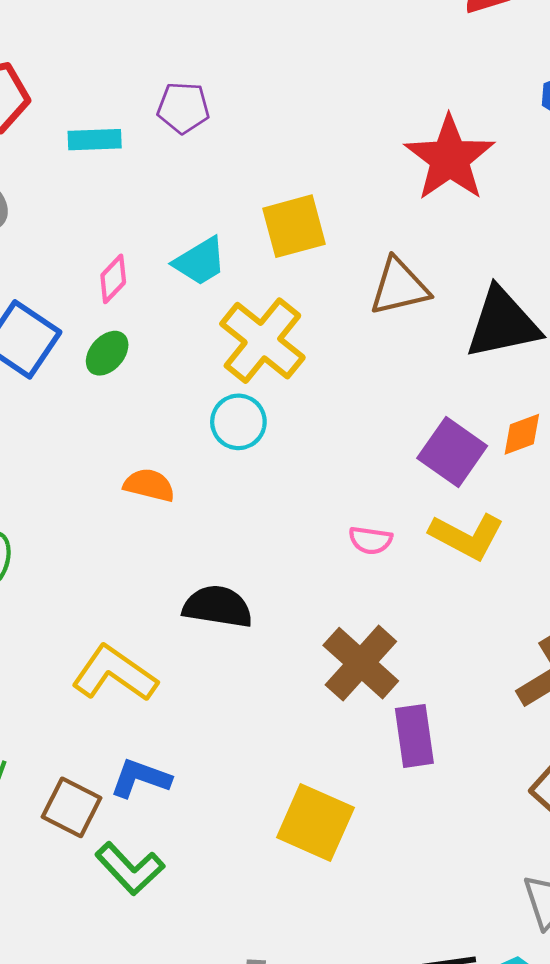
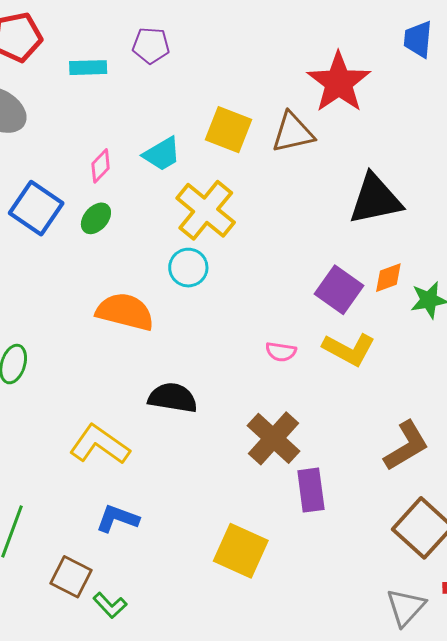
yellow square: (294, 226) -> (228, 130), turned 36
brown triangle: (399, 287) -> (293, 132), moved
orange semicircle: (149, 485) -> (125, 312), size x1.6
brown square: (71, 807) -> (71, 577), moved
green L-shape: (130, 869) -> (110, 605), moved, size x0.7

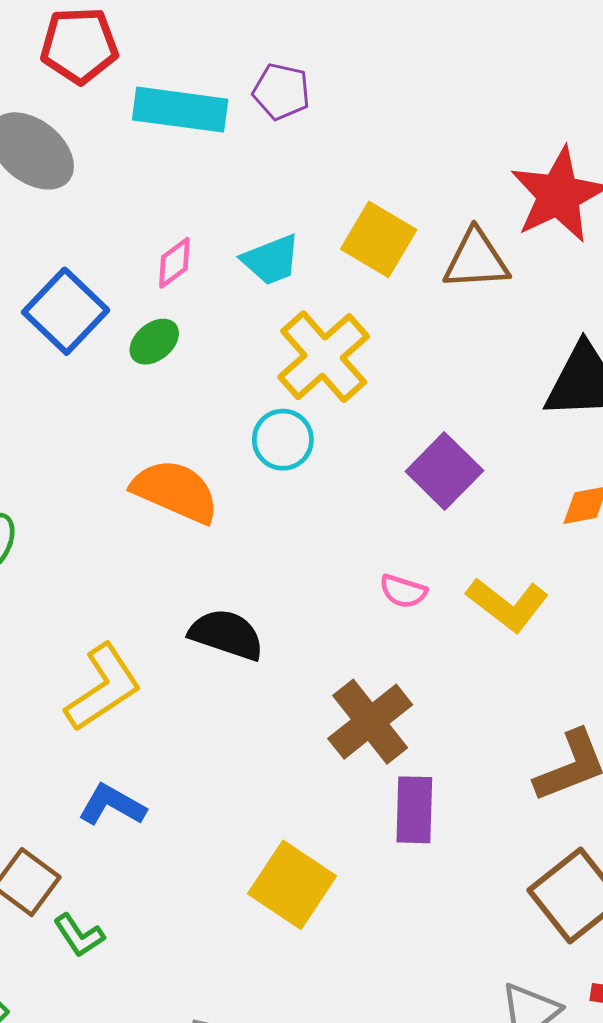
cyan rectangle: (88, 68) -> (180, 110), size x1.6
purple square: (339, 290) -> (444, 471), moved
yellow L-shape: (100, 445) -> (103, 688), turned 102

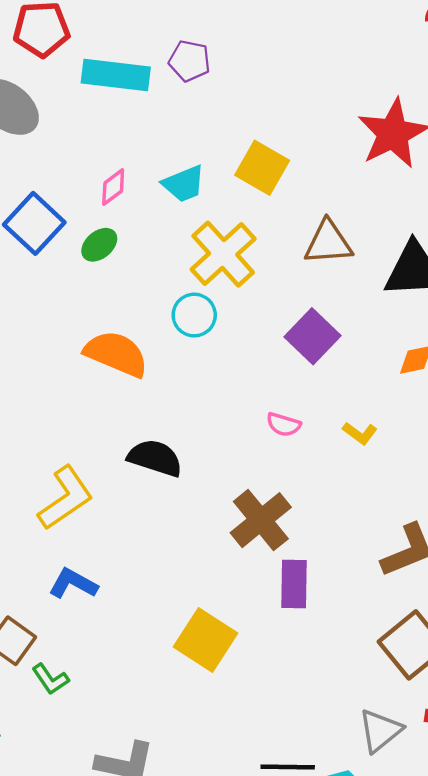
brown triangle: (476, 260) -> (328, 242), moved
yellow L-shape: (507, 605) -> (360, 433), size x0.6

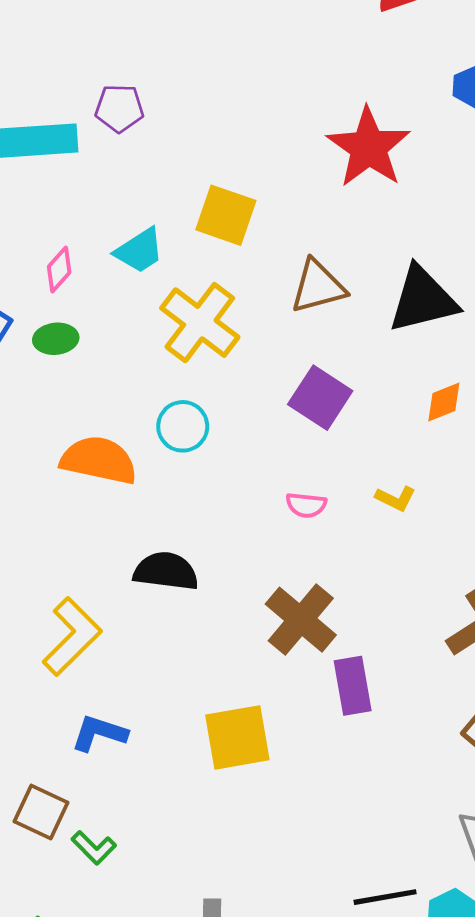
green ellipse: (99, 245) -> (56, 339), turned 45
cyan circle: (194, 315) -> (183, 426), moved
yellow square: (205, 640) -> (237, 737), moved, turned -32

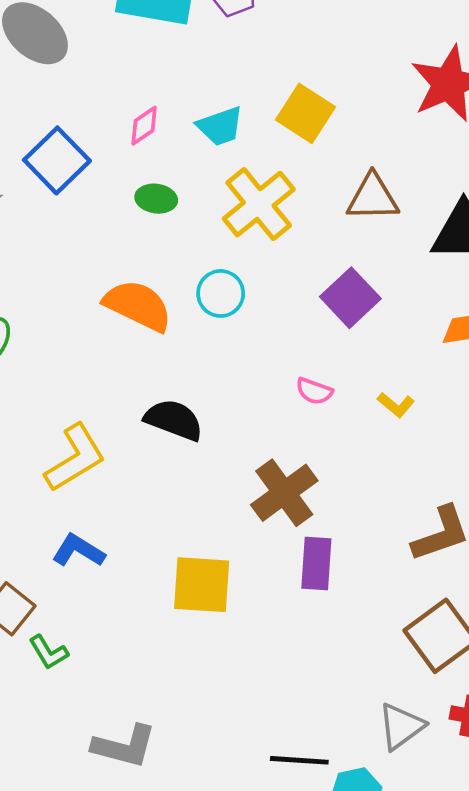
green ellipse: (56, 339) -> (156, 199), moved

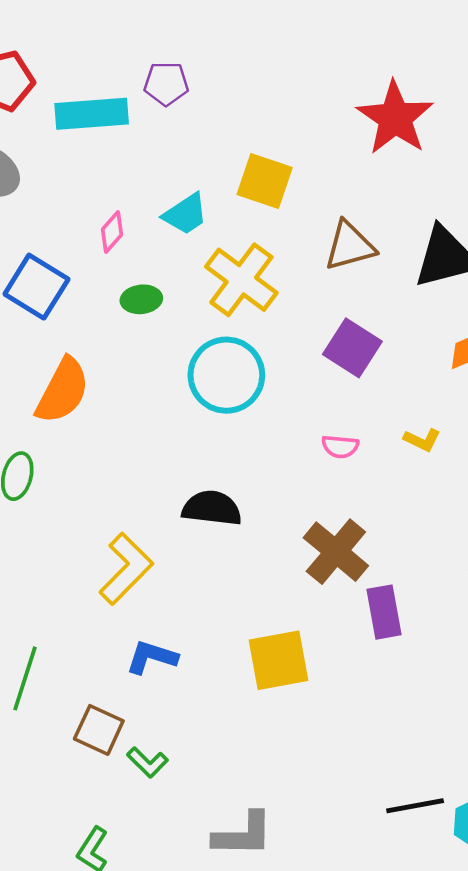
cyan circle: (221, 293) -> (226, 375), size x1.6
orange semicircle: (138, 305) -> (63, 391), moved, turned 106

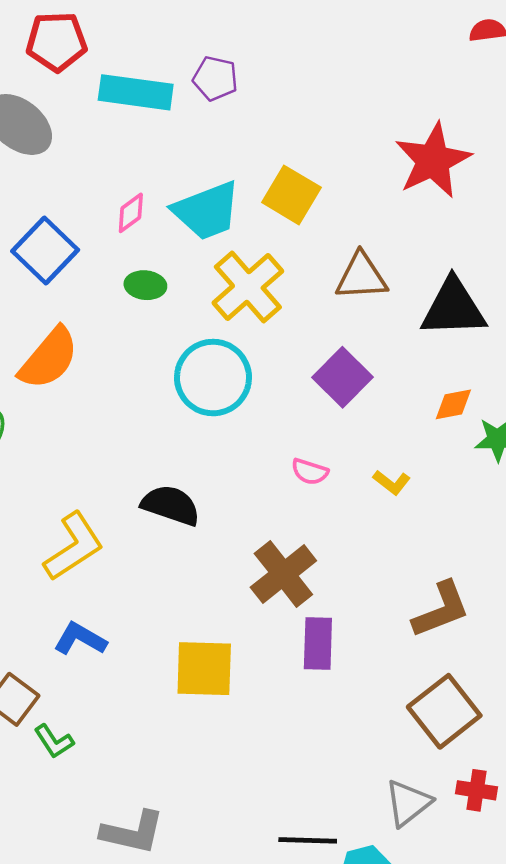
cyan trapezoid: (185, 214) -> (207, 211), size x1.5

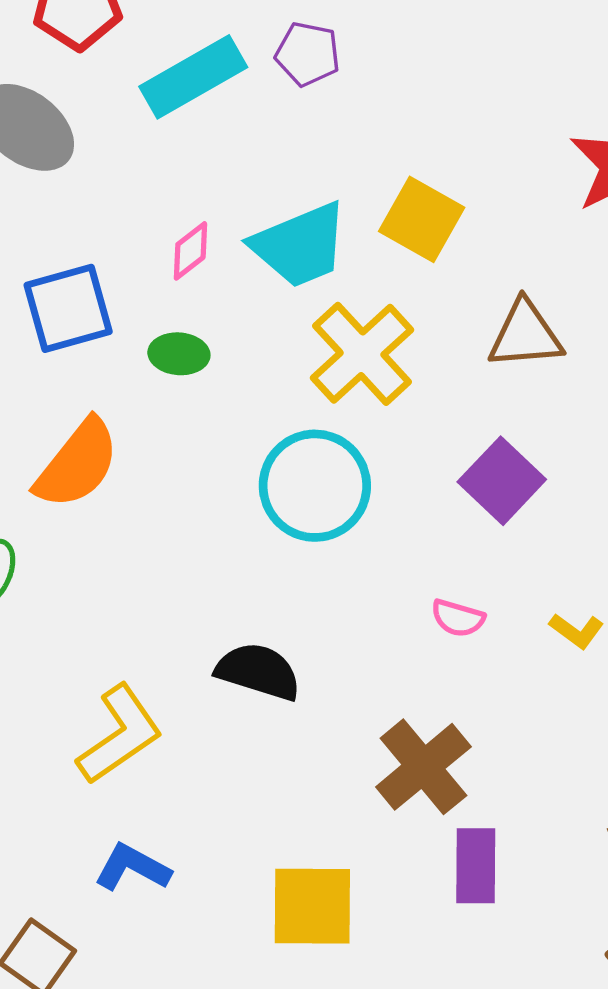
cyan rectangle: (136, 92) -> (193, 77), turned -36
blue square: (45, 251) -> (68, 308), turned 32
green ellipse: (145, 285) -> (179, 354), moved

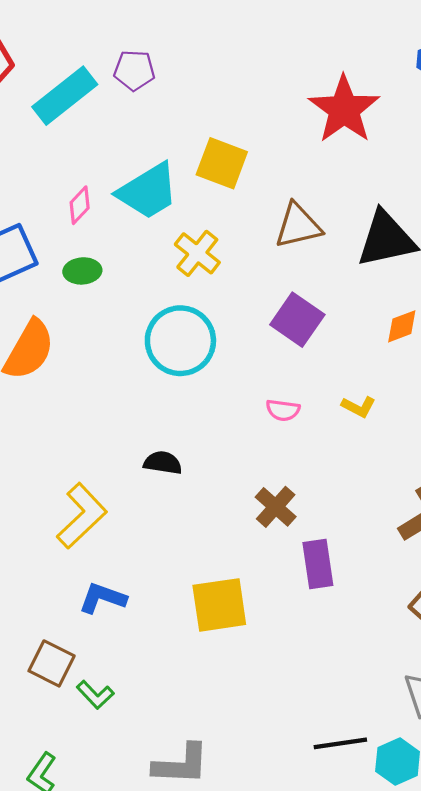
yellow cross: (362, 354) -> (197, 253), size x0.7
black semicircle: (258, 671) -> (163, 463), size x0.7
brown cross: (423, 767) -> (276, 507), size x0.7

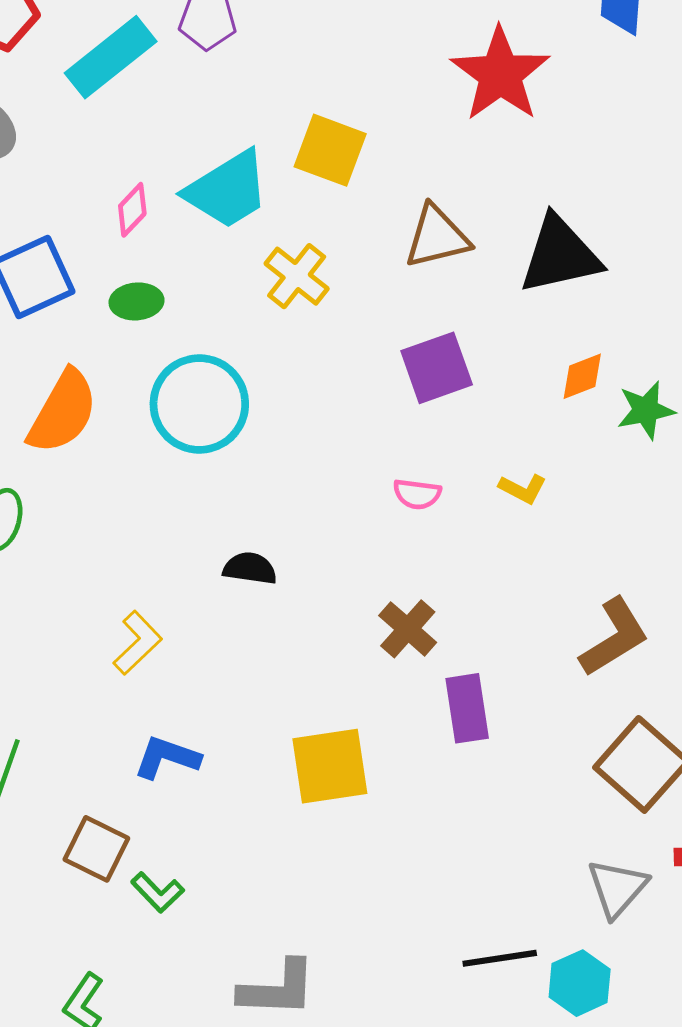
purple square: (297, 320) -> (437, 368), turned 36
cyan circle: (180, 341) -> (199, 404), moved
yellow L-shape: (82, 516) -> (137, 643), size x0.7

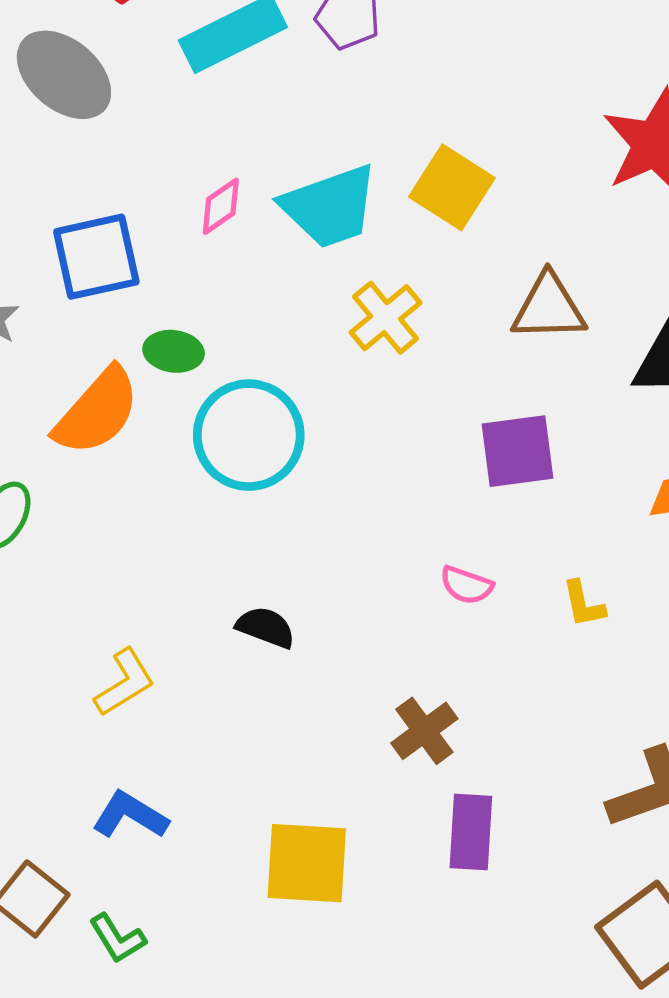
green ellipse: (137, 301) -> (174, 351), moved
yellow L-shape: (523, 489) -> (584, 604), turned 39
green L-shape: (158, 892) -> (117, 938), moved

